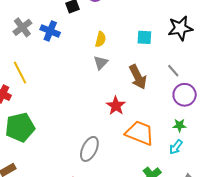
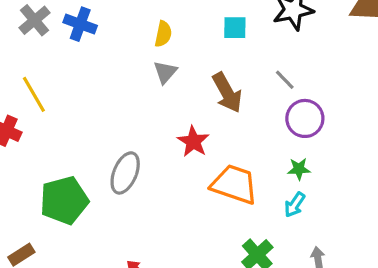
green pentagon: (20, 127) -> (64, 200), moved
gray ellipse: (89, 149) -> (125, 173), moved

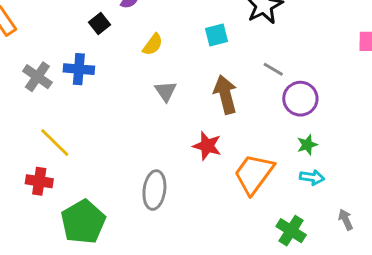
yellow semicircle: (163, 34) -> (153, 45), moved, turned 40
brown arrow: (227, 93) -> (225, 95), turned -150
orange trapezoid: (234, 184) -> (254, 174), turned -57
green pentagon: (64, 200) -> (83, 222), moved
cyan arrow: (295, 205) -> (312, 177), turned -100

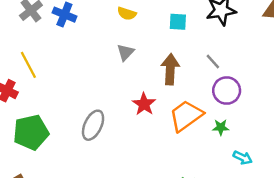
yellow semicircle: (153, 45) -> (127, 14), turned 54
orange trapezoid: (254, 174) -> (186, 116), moved
cyan arrow: (312, 177) -> (243, 158), moved

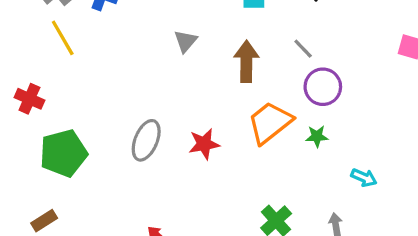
yellow line: (28, 65) -> (63, 38), moved
red star: (144, 104) -> (204, 144), moved, turned 30
cyan arrow: (243, 158) -> (364, 178), moved

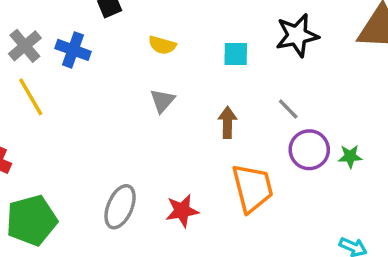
brown arrow: (246, 61) -> (227, 122), size x0.7
orange trapezoid: (270, 123) -> (253, 188), turned 114
green star: (317, 136) -> (350, 156), moved

